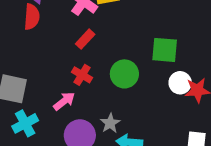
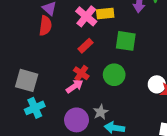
green square: (165, 50) -> (126, 41), moved
pink arrow: (64, 101) -> (75, 86), moved

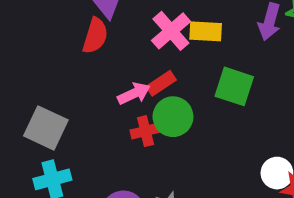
red cross: (81, 73) -> (145, 131), turned 32
green circle: (114, 75) -> (173, 117), moved
pink arrow: (75, 86) -> (134, 93), moved

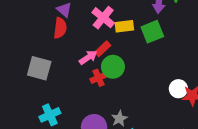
yellow rectangle: (206, 31) -> (124, 26), moved
green square: (234, 86) -> (152, 32), moved, turned -30
gray square: (46, 128) -> (39, 68), moved

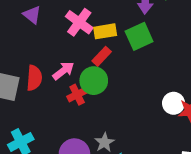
red semicircle: (60, 28) -> (34, 78), moved
red rectangle: (103, 49) -> (102, 56), moved

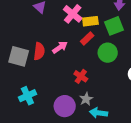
green circle: (94, 81) -> (108, 53), moved
red cross: (77, 95) -> (81, 76), moved, turned -32

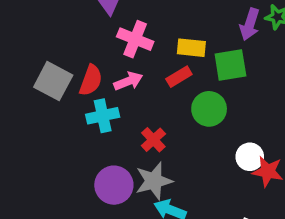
pink cross: (73, 14) -> (135, 39), moved, turned -30
cyan cross: (27, 96) -> (103, 116), moved
gray star: (86, 99) -> (154, 181), size x1.5

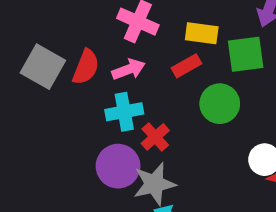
cyan cross: (103, 116) -> (124, 112), moved
purple circle: (114, 185) -> (118, 166), moved

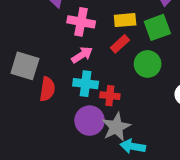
red semicircle: (86, 67) -> (47, 89), moved
cyan cross: (124, 112) -> (86, 84), turned 30
red cross: (155, 137) -> (110, 96), turned -30

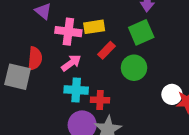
yellow rectangle: (125, 20) -> (94, 27), moved
red semicircle: (47, 89) -> (35, 58), moved

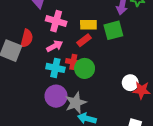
yellow rectangle: (94, 27) -> (88, 25), moved
green circle: (134, 68) -> (85, 68), moved
red cross: (100, 100) -> (73, 62), moved

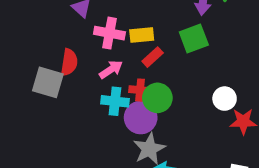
yellow rectangle: (88, 25) -> (142, 35), moved
white circle: (130, 83) -> (225, 99), moved
purple circle: (56, 96) -> (141, 118), moved

